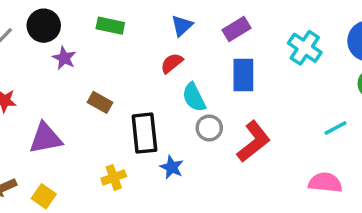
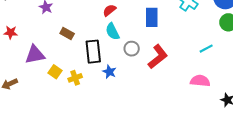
cyan semicircle: (194, 97) -> (112, 31), moved
yellow square: (44, 196) -> (55, 72), moved

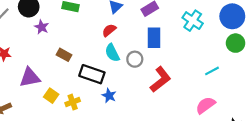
gray circle: (132, 49) -> (135, 59), moved
black rectangle: (93, 52) -> (92, 74), turned -65
pink semicircle: (200, 81) -> (206, 105), turned -42

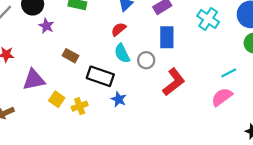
pink semicircle: (206, 105) -> (222, 97), moved

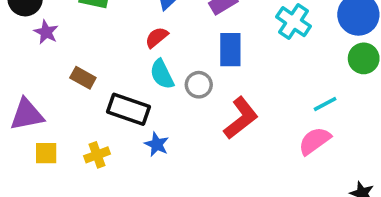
yellow square: (57, 99) -> (46, 153), moved, turned -35

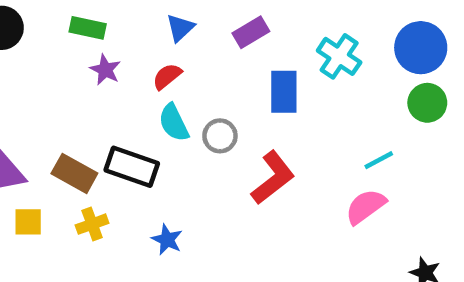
purple star: (46, 32) -> (105, 70), moved
blue rectangle: (230, 50) -> (284, 92), moved
brown rectangle: (83, 78) -> (74, 173), moved, size x1.4
blue star: (157, 144) -> (167, 240), moved

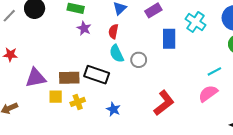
red semicircle: (167, 76) -> (113, 31), turned -40
brown rectangle: (74, 173) -> (69, 78), turned -30
red L-shape: (273, 178) -> (164, 103), moved
yellow square: (28, 222) -> (56, 97), moved

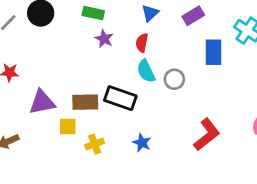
yellow cross: (78, 102) -> (95, 144), moved

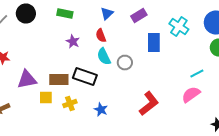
purple star: (104, 39) -> (73, 42), moved
red semicircle: (142, 43) -> (101, 36), turned -32
yellow cross: (95, 144) -> (70, 104), moved

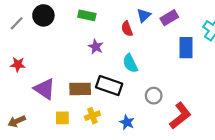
blue triangle: (107, 14) -> (144, 15), moved
red semicircle: (101, 36) -> (127, 29), moved
gray circle: (125, 62) -> (154, 96), moved
purple triangle: (27, 80) -> (45, 89), turned 45
yellow square: (46, 98) -> (62, 118), moved

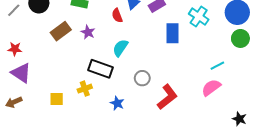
cyan semicircle: (130, 63) -> (120, 48), turned 60
purple triangle: (45, 89) -> (21, 73), moved
brown rectangle: (80, 89) -> (61, 31), moved, turned -36
yellow cross: (92, 116) -> (85, 89), moved

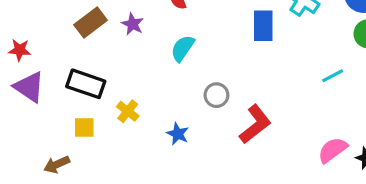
black rectangle: (100, 69) -> (86, 84), moved
pink semicircle: (211, 88) -> (333, 150), moved
yellow cross: (85, 89) -> (128, 111), turned -32
brown arrow: (14, 102) -> (57, 165), moved

